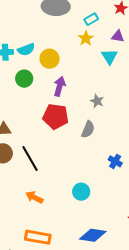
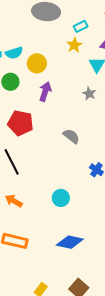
gray star: (97, 101) -> (89, 94), moved
red pentagon: (56, 116) -> (20, 123), moved
gray semicircle: (88, 129) -> (71, 136), turned -78

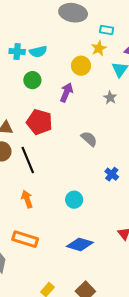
cyan rectangle: (81, 26) -> (107, 30), turned 32
yellow circle: (37, 63) -> (81, 66), moved
orange arrow: (14, 201) -> (27, 199), turned 36

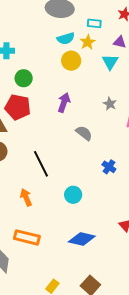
cyan semicircle: (38, 52) -> (66, 38), moved
purple arrow: (66, 92) -> (64, 102), moved
gray star: (110, 98) -> (110, 104), moved
red pentagon: (39, 122) -> (18, 107), moved
black line: (28, 160) -> (41, 164), moved

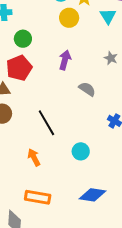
red pentagon: (18, 107) -> (19, 68), turned -30

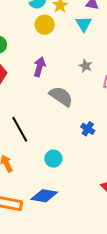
gray semicircle: (87, 89) -> (61, 96), size x1.4
blue diamond: (93, 195) -> (44, 196), moved

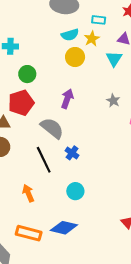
gray semicircle: (61, 96) -> (52, 128), moved
blue cross: (88, 129) -> (72, 153), moved

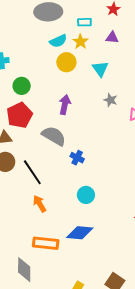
cyan triangle: (114, 59) -> (100, 69), moved
black line: (44, 160) -> (32, 172), moved

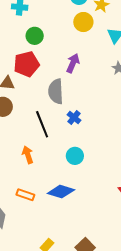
gray semicircle: (54, 136) -> (56, 91), turned -135
black line: (32, 172) -> (42, 124), moved
orange rectangle: (46, 243) -> (25, 195), size x0.7

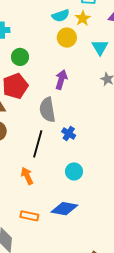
black line: (42, 124) -> (38, 144), turned 44

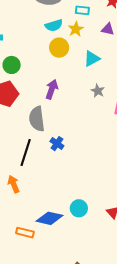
cyan triangle: (100, 47) -> (92, 59), turned 30
cyan circle: (74, 171) -> (79, 208), moved
orange rectangle: (29, 216) -> (25, 233), moved

